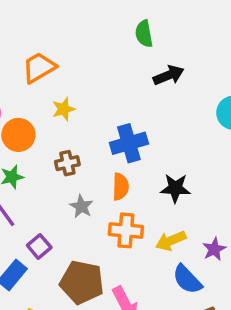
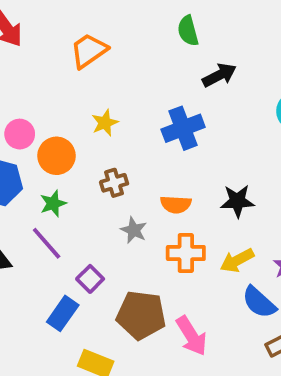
orange trapezoid: (39, 68) -> (89, 51), moved
blue cross: (129, 143) -> (183, 128), moved
orange semicircle: (121, 187) -> (176, 204), turned 96

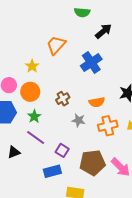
green semicircle: (188, 31) -> (82, 12), turned -56
orange trapezoid: (89, 51) -> (56, 45), moved
yellow star: (105, 123) -> (32, 66), moved
blue rectangle: (63, 313) -> (52, 171), turned 54

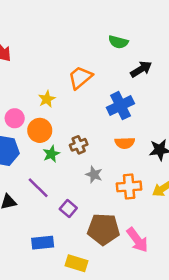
orange semicircle: (97, 102) -> (125, 143), moved
green star: (34, 116) -> (51, 154), moved
blue rectangle: (52, 171) -> (43, 243), moved

